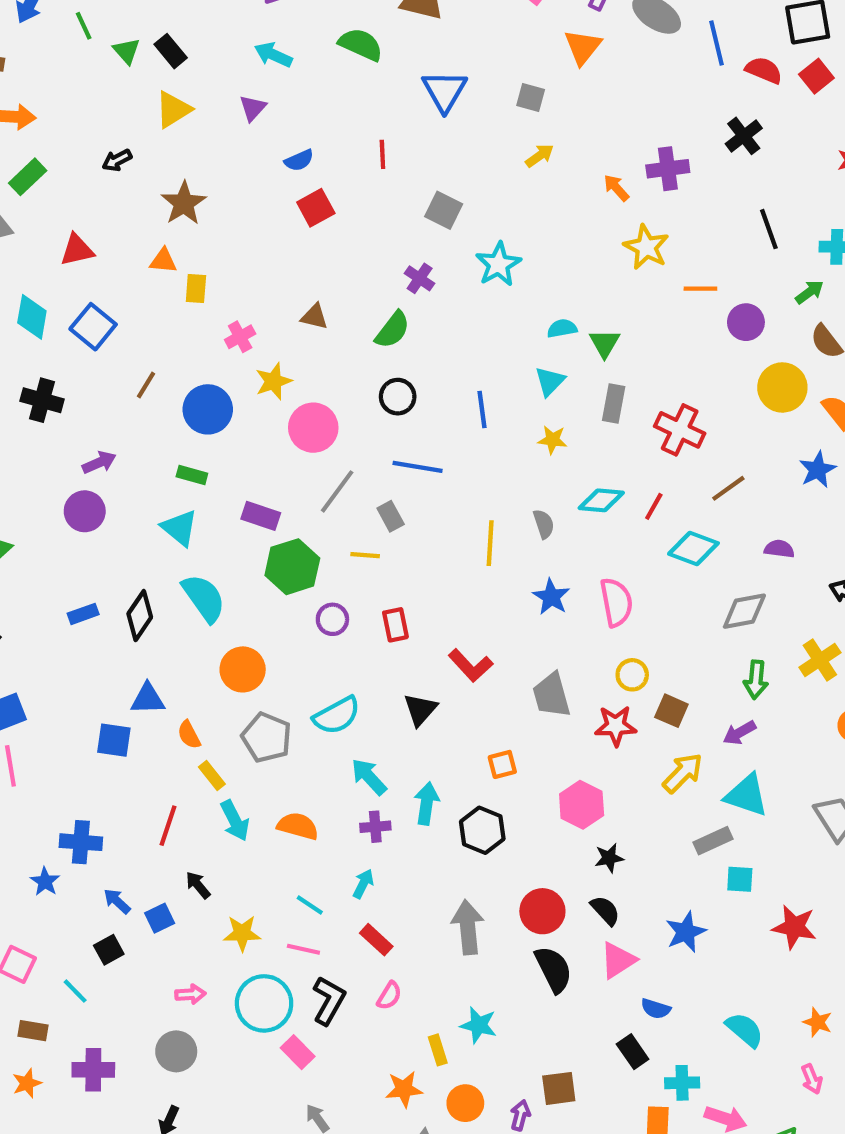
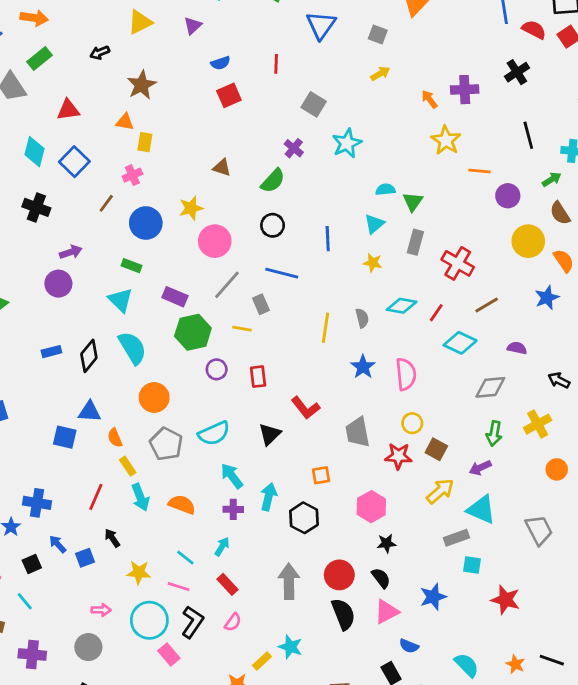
pink cross: (240, 337) -> (132, 175), moved
black square: (109, 950) -> (32, 564), moved
yellow rectangle: (438, 1050) -> (262, 661), turned 60

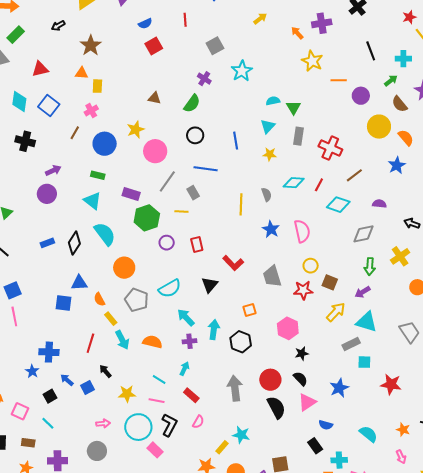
gray square: (314, 104) -> (215, 46), turned 36

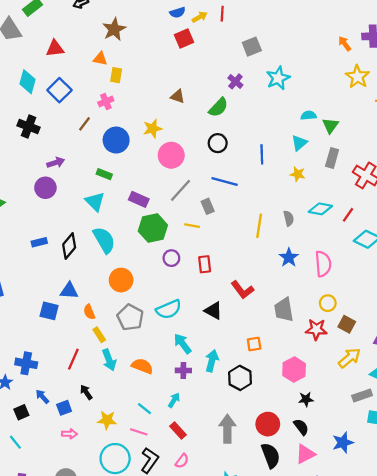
yellow arrow: (260, 19) -> (200, 17), moved
black triangle: (210, 285) -> (213, 311), turned -48
pink arrow: (103, 423) -> (69, 434), moved

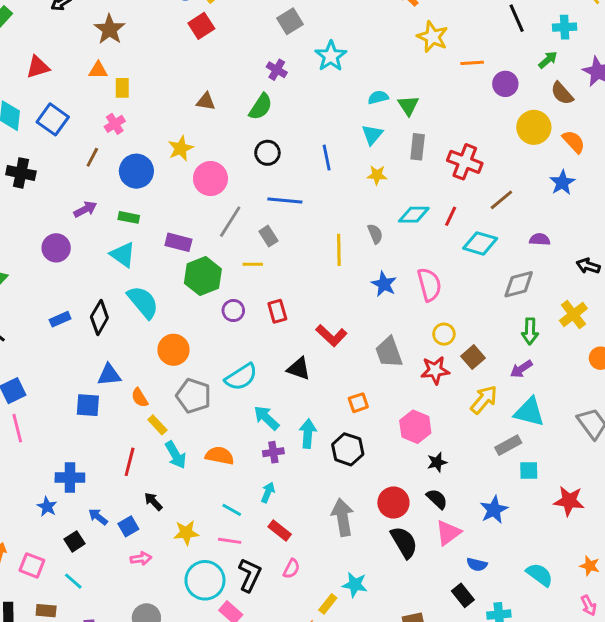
purple arrow: (56, 163) -> (85, 209), moved
brown square: (347, 324) -> (473, 357), turned 30

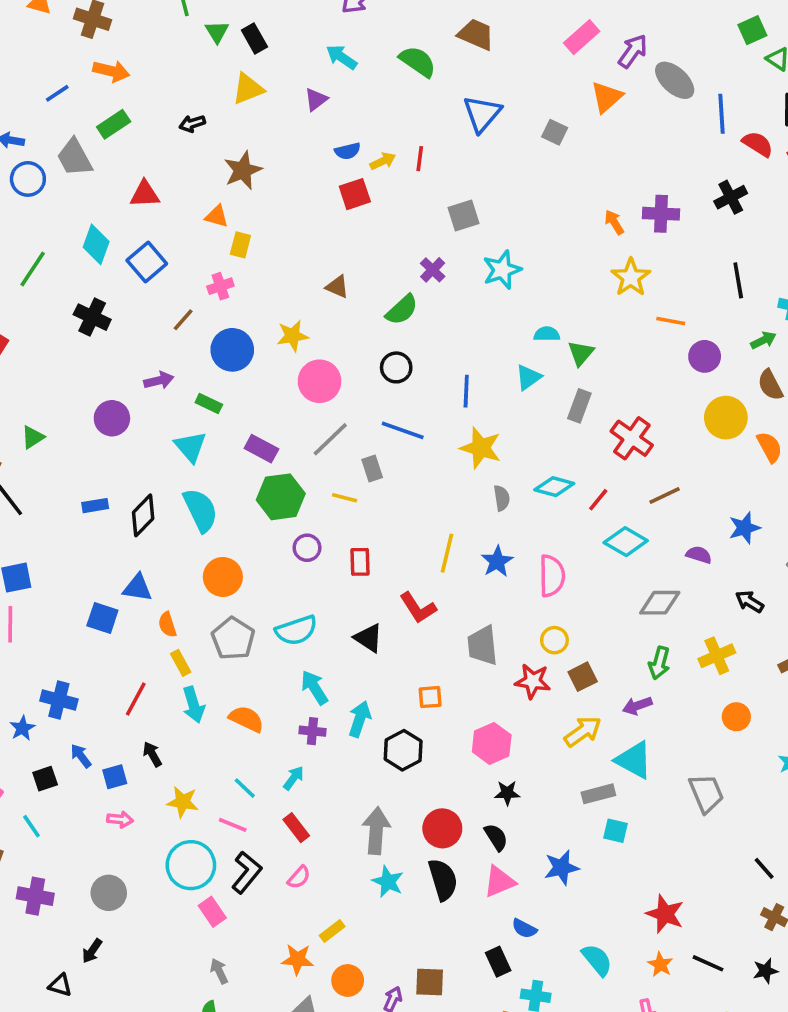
yellow star: (377, 175) -> (481, 448), moved, size x1.6
blue star: (562, 183) -> (744, 528), moved
yellow line: (339, 250) -> (447, 553), moved
red star: (569, 501) -> (665, 914), moved
cyan star: (355, 585) -> (388, 882), moved

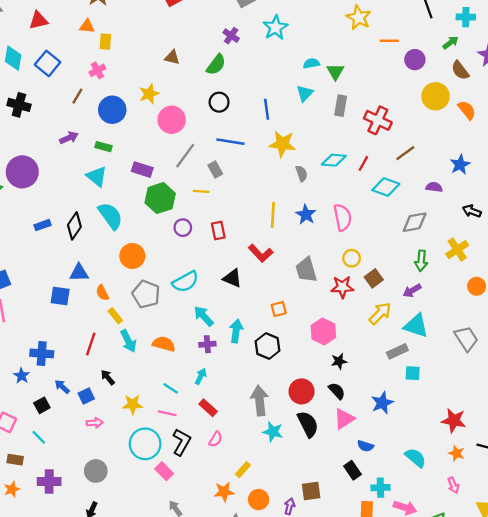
purple circle: (112, 418) -> (22, 172), moved, size x1.4

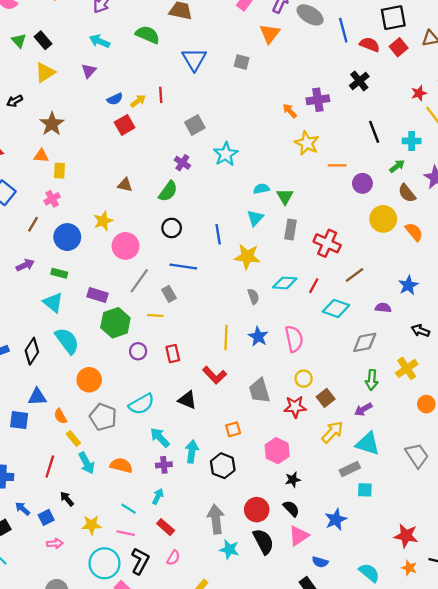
yellow star: (282, 144) -> (247, 257), moved

